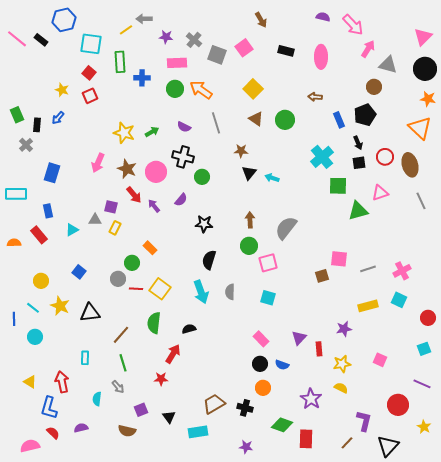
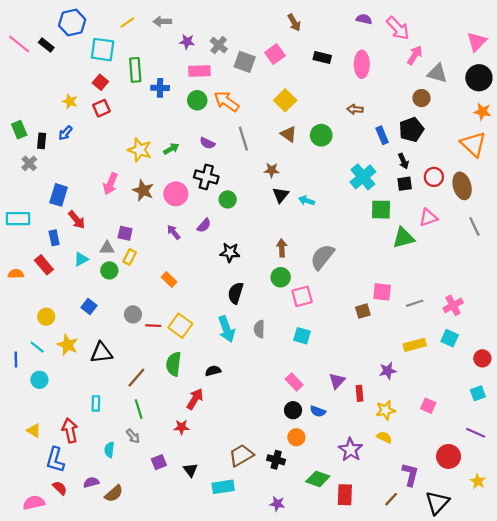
yellow line: (126, 30) -> (127, 23), moved
red arrow: (134, 195) -> (77, 220), moved
green circle: (132, 263) -> (109, 270), moved
brown semicircle: (127, 431) -> (114, 494), moved, turned -54

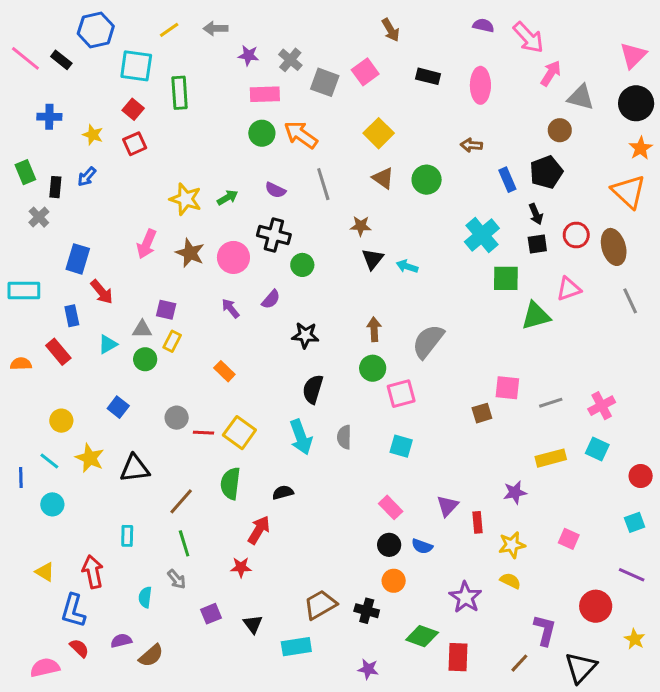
blue cross: (160, 88) -> (49, 117), moved
orange star: (482, 112) -> (641, 148), turned 30

